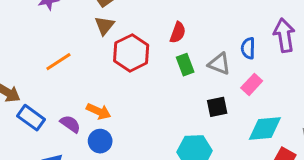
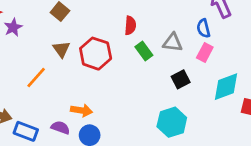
brown triangle: (104, 26) -> (61, 49), moved
blue semicircle: (248, 48) -> (203, 28), moved

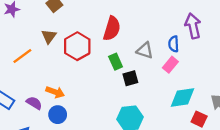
red semicircle: (130, 25) -> (112, 28), size x1.5
green rectangle: (144, 51) -> (116, 62), moved
black square: (181, 79) -> (130, 78), moved

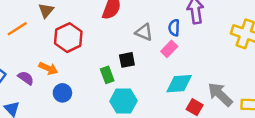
red hexagon: (77, 46) -> (68, 38), moved
green rectangle: (116, 62) -> (107, 75), moved
blue circle: (58, 115) -> (62, 93), moved

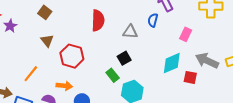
blue semicircle: (174, 28) -> (153, 20), turned 32
orange line: (17, 29) -> (31, 74), moved
pink rectangle: (169, 49) -> (186, 34), moved

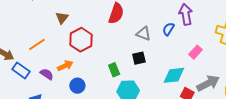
black square: (124, 58) -> (139, 58), moved
gray arrow: (207, 61) -> (208, 83), turned 110
orange arrow: (64, 86) -> (65, 66), turned -49

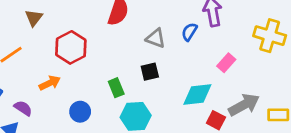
brown triangle: (62, 18) -> (34, 18), moved
purple semicircle: (47, 74) -> (23, 108), moved
blue circle: (77, 86) -> (80, 112), moved

